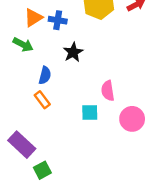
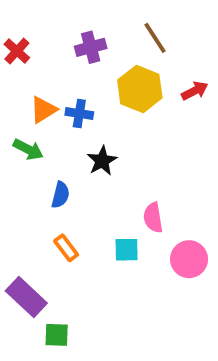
orange rectangle: (42, 100) -> (66, 248), moved
green square: (42, 170) -> (57, 335), turned 30

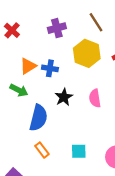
blue semicircle: (60, 195) -> (38, 118), size x1.6
pink semicircle: (153, 218) -> (95, 98), moved

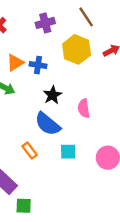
pink semicircle: (95, 98) -> (84, 108), moved
blue semicircle: (38, 118) -> (48, 124), moved, turned 115

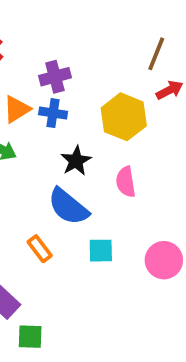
brown line: (86, 17) -> (156, 54), moved, turned 55
purple cross: (45, 23) -> (55, 77), moved
yellow hexagon: (77, 49) -> (124, 117), moved

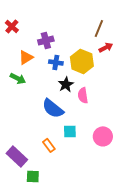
blue cross: (53, 113) -> (56, 62), moved
black star: (76, 161) -> (66, 84), moved
orange rectangle: (40, 249) -> (49, 145), moved

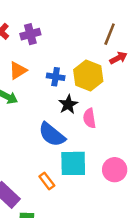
purple cross: (46, 40) -> (30, 34), moved
cyan square: (70, 131) -> (73, 163), size x1.6

